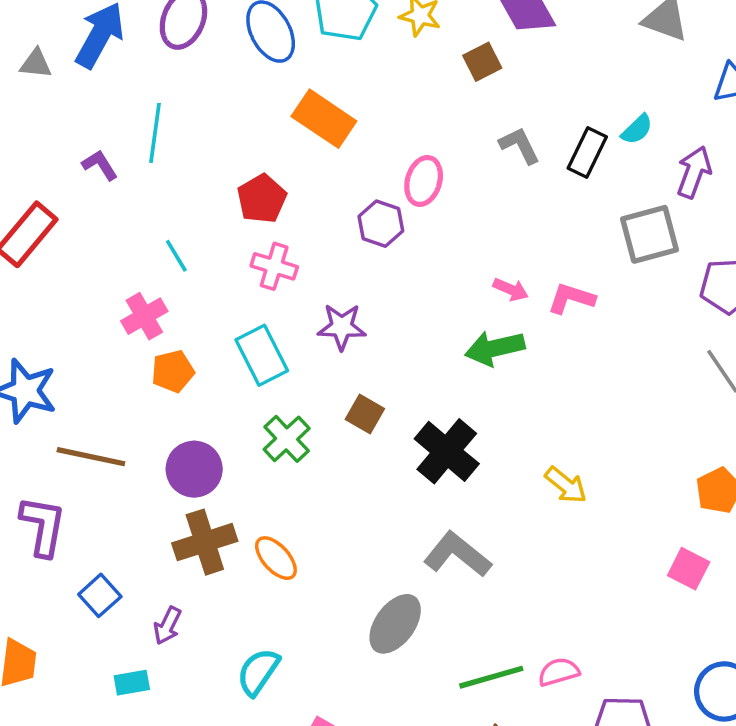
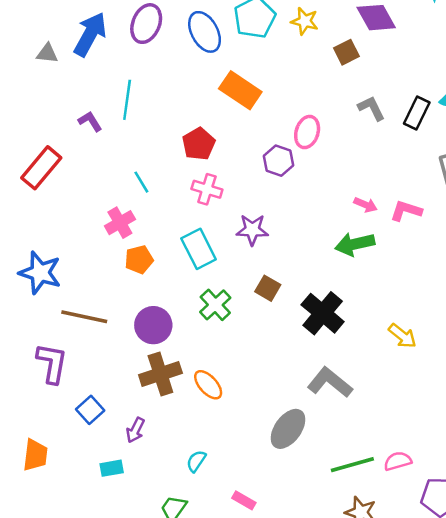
cyan semicircle: (258, 672) -> (196, 461), size x0.7

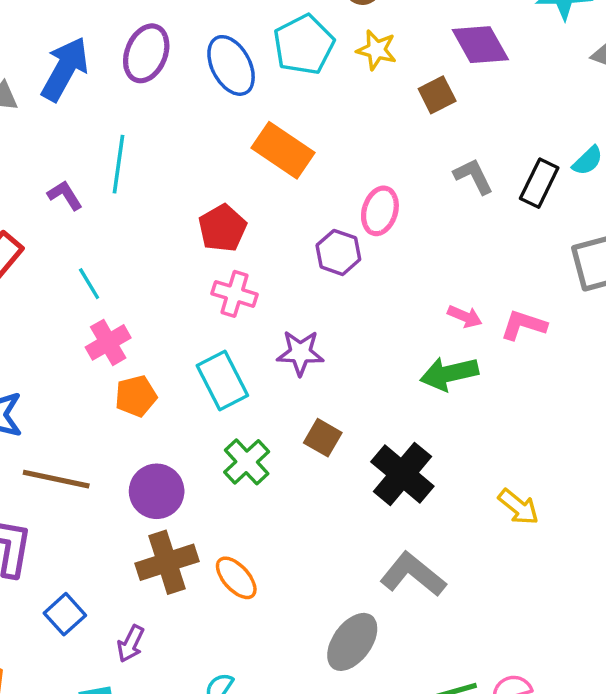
cyan line: (141, 182) -> (89, 284), moved

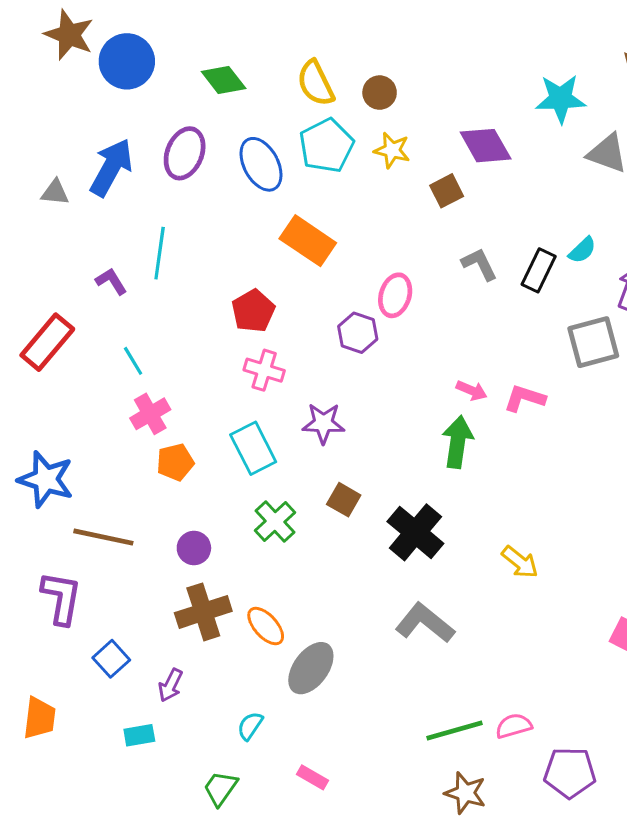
green arrow: (449, 374) -> (458, 442), turned 111
purple circle: (157, 491) -> (194, 548), size x0.7
gray ellipse: (352, 642) -> (311, 668), moved

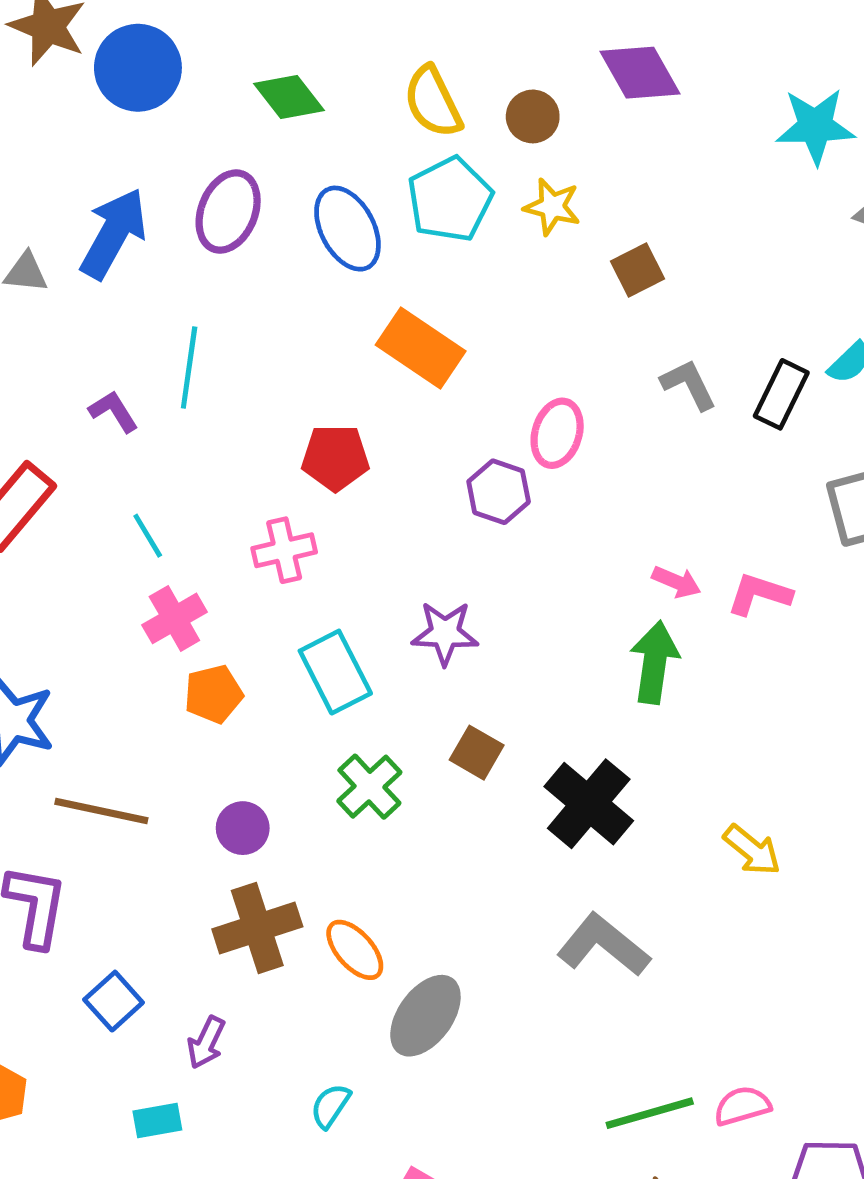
purple diamond: (486, 146) -> (640, 73), moved
red pentagon: (253, 311) -> (335, 458), turned 30
pink cross: (264, 370) -> (284, 550), moved, turned -30

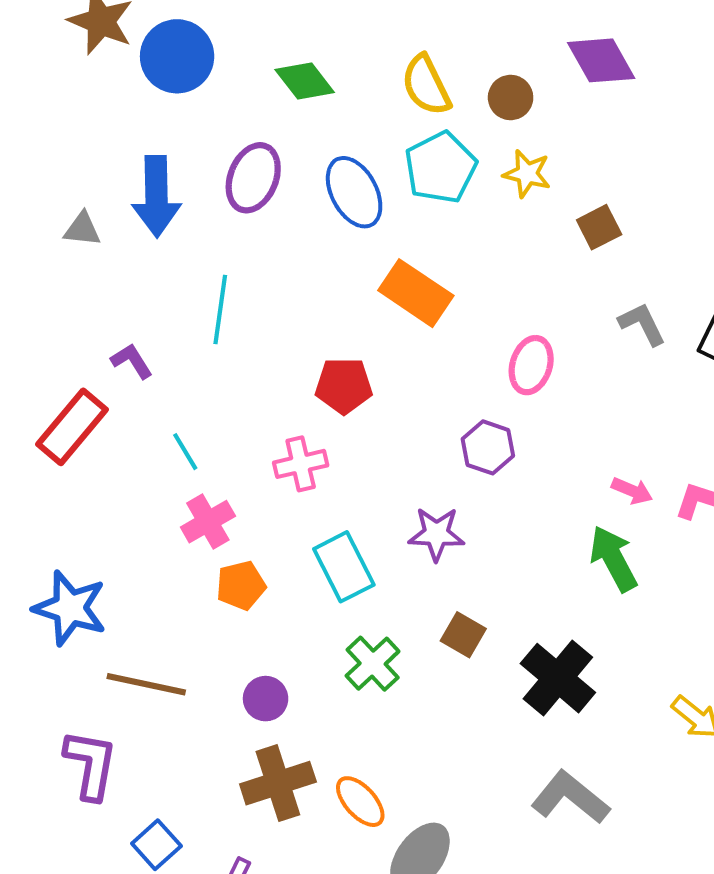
blue arrow: (114, 233) -> (156, 196), turned 150
purple L-shape: (114, 411) -> (132, 361), moved
purple hexagon: (499, 492) -> (488, 447), moved
green arrow: (655, 662) -> (613, 559), turned -36

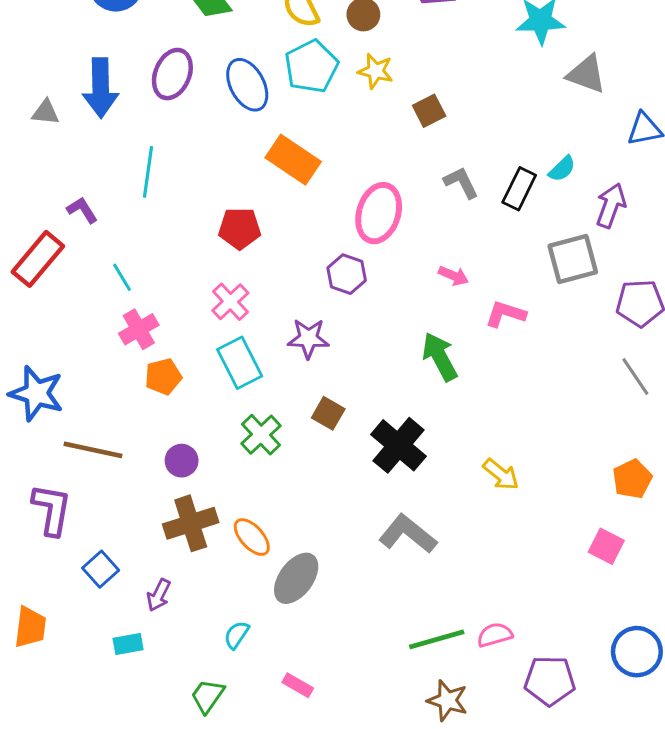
pink ellipse: (531, 365) -> (379, 213), size x1.4
pink cross: (301, 464) -> (230, 302), moved, turned -30
pink arrow: (632, 491) -> (454, 276), moved

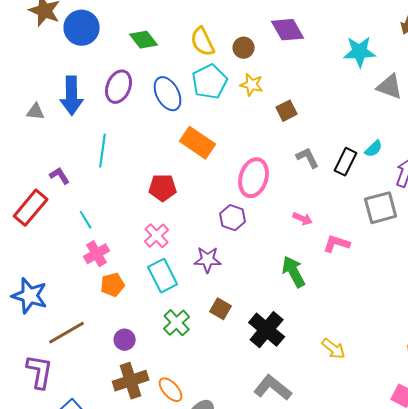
brown line: (93, 450) -> (67, 333), turned -42

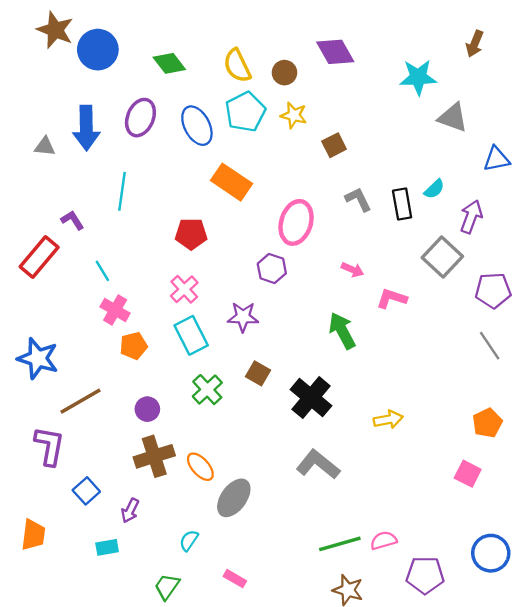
black rectangle: (346, 162) -> (402, 204), turned -36
gray square: (381, 208) -> (442, 257), turned -32
pink cross: (97, 254) -> (115, 310), turned -30
yellow arrow: (334, 349) -> (388, 419), turned -50

